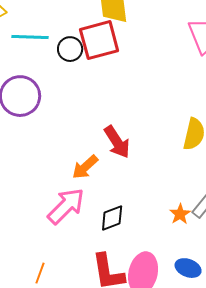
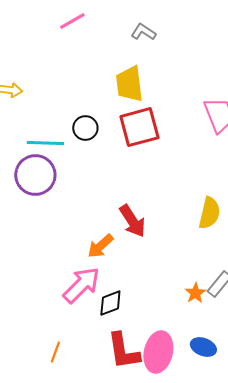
cyan line: (30, 37) -> (45, 143), moved
red square: (99, 40) -> (139, 127), moved
black diamond: (112, 218) -> (110, 303), moved

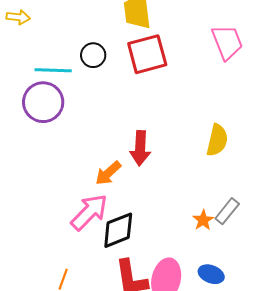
red arrow: (132, 221) -> (140, 148), turned 36
black diamond: (110, 303) -> (118, 230), size x1.4

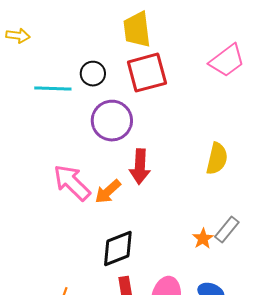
pink trapezoid: (227, 42) -> (227, 61), turned 75
purple circle: (43, 102) -> (112, 121), moved
pink arrow: (89, 212) -> (72, 183), moved, turned -90

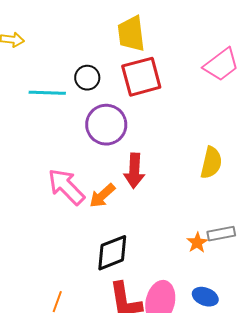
gray rectangle: (227, 230) -> (221, 234), turned 40

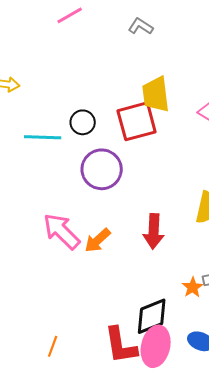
yellow trapezoid: (131, 34) -> (156, 94), moved
red arrow: (134, 171) -> (154, 231), moved
black diamond: (112, 253) -> (152, 316), moved

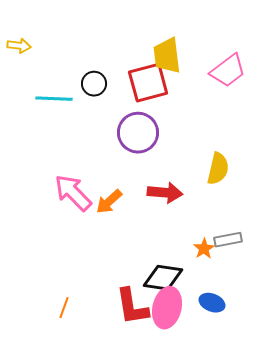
purple circle: (102, 169) -> (138, 133), moved
red arrow: (154, 231) -> (165, 193), turned -88
black diamond: (152, 316) -> (163, 278), turned 30

